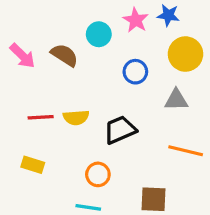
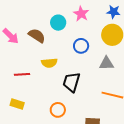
blue star: (168, 15) -> (113, 12), moved
yellow semicircle: (76, 117) -> (49, 63), moved
black trapezoid: (120, 130) -> (72, 82), turned -50

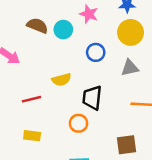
brown semicircle: (37, 36) -> (37, 26), moved
orange circle: (58, 110) -> (78, 123), moved

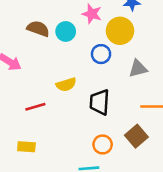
yellow circle: (131, 32) -> (120, 31), moved
orange circle: (78, 123) -> (103, 144), moved
yellow rectangle: (32, 136) -> (26, 147), moved
brown square: (127, 145) -> (136, 136), moved, turned -30

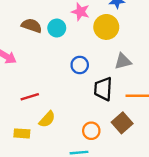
blue circle: (101, 54) -> (80, 65), moved
yellow semicircle: (66, 85) -> (47, 119), moved, turned -30
black trapezoid: (100, 102) -> (103, 89), moved

